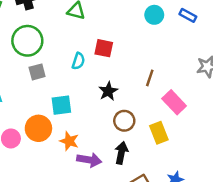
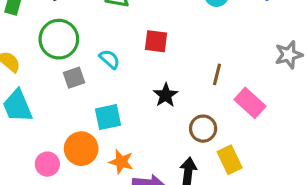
cyan semicircle: (78, 61) -> (110, 59), moved, turned -63
brown circle: (124, 121) -> (203, 129), moved
yellow rectangle: (159, 133) -> (230, 160), moved

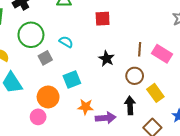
red square: (156, 41) -> (103, 19), moved
brown line: (217, 74) -> (140, 49), moved
orange circle: (81, 149) -> (48, 97), moved

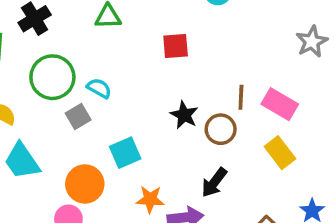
cyan semicircle: (66, 42) -> (99, 88), moved
brown circle: (135, 76) -> (221, 129), moved
yellow rectangle: (155, 93) -> (280, 153), moved
black arrow: (130, 105) -> (214, 182), moved, turned -138

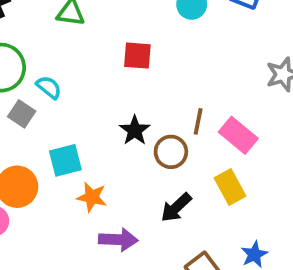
gray square: (78, 117) -> (22, 114), turned -35
black arrow: (214, 182) -> (176, 208), moved
orange star: (150, 199) -> (92, 197), moved

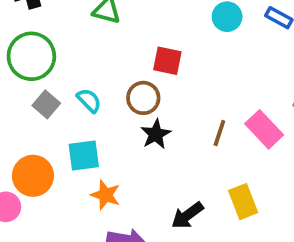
cyan semicircle: (49, 87) -> (89, 100), moved
pink rectangle: (238, 135) -> (264, 129), moved
brown circle: (171, 152) -> (143, 98), moved

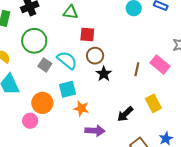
red square: (167, 61) -> (87, 35), moved
cyan semicircle: (89, 100) -> (67, 60), size x1.5

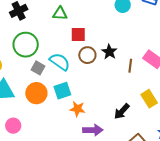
black star: (104, 74) -> (109, 52), moved
orange circle: (42, 103) -> (36, 93), moved
pink circle: (30, 121) -> (13, 126), moved

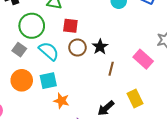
green circle: (26, 45) -> (32, 26), moved
brown line: (130, 66) -> (111, 69), moved
gray square: (38, 68) -> (19, 50), moved

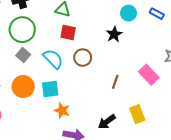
green circle: (32, 26) -> (22, 30), moved
red square: (70, 26) -> (68, 32), moved
black star: (100, 47) -> (114, 34), moved

